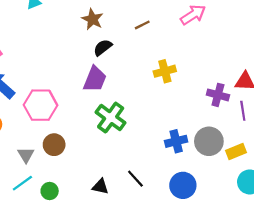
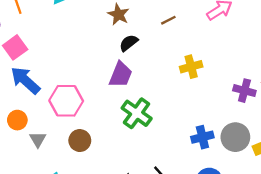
gray triangle: (26, 155) -> (38, 139), moved

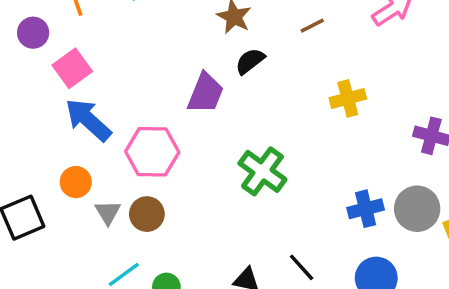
purple trapezoid: (121, 75) -> (206, 93), moved
brown circle: (80, 141) -> (147, 214), moved

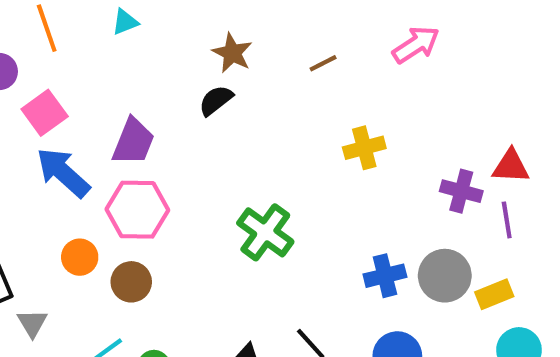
black semicircle: (250, 61) -> (216, 100), moved
purple trapezoid: (206, 93) -> (133, 142), moved
orange circle: (76, 182) -> (80, 257), moved
gray triangle: (108, 212) -> (32, 323), moved

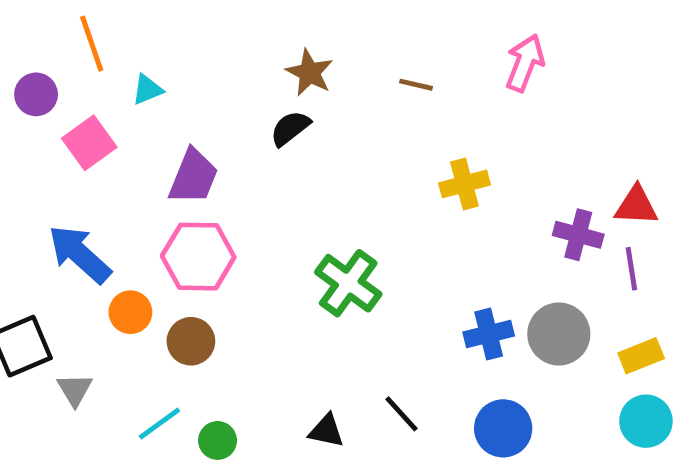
cyan triangle: (125, 22) -> (147, 90), moved
pink arrow: (416, 45) -> (525, 63), turned -36
brown line: (323, 63) -> (416, 85), turned 40
blue arrow: (63, 173) -> (80, 254), moved
yellow rectangle: (494, 294) -> (641, 356), moved

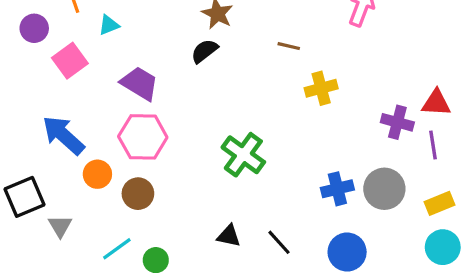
brown line: (416, 85) -> (289, 46), moved
purple trapezoid: (193, 177) -> (140, 83), turned -81
black triangle: (326, 431) -> (229, 236), moved

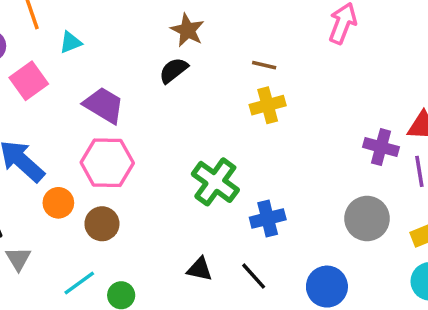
yellow cross: (321, 88) -> (268, 105), moved
blue cross: (337, 189) -> (268, 219), moved

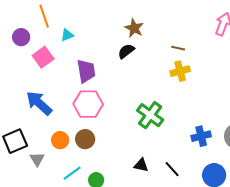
purple trapezoid: (104, 105) -> (86, 71), turned 50
orange circle: (58, 203) -> (60, 140), moved
blue cross: (268, 219) -> (201, 136), moved

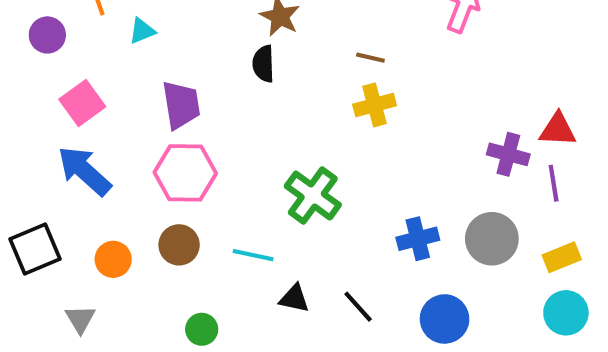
black semicircle: (126, 51) -> (263, 64), turned -54
pink square: (43, 57) -> (82, 103), moved
orange circle: (60, 140) -> (113, 259), moved
gray triangle: (37, 159) -> (80, 319), moved
cyan line: (72, 173) -> (253, 255), moved, turned 48

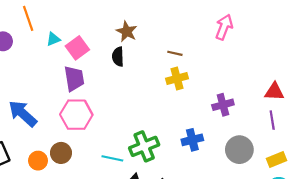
pink square: (82, 103) -> (77, 48), moved
purple cross: (508, 154) -> (223, 105), moved, turned -30
green cross: (313, 196) -> (144, 146), moved, turned 32
blue cross: (418, 239) -> (192, 140), moved
brown circle: (179, 245) -> (61, 153), moved

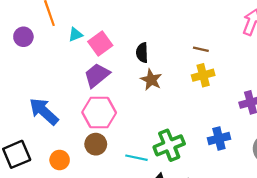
brown star: (127, 31) -> (151, 80), moved
purple trapezoid: (74, 79) -> (97, 75), turned -120
brown circle: (61, 153) -> (96, 144), moved

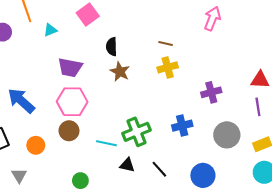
pink square: (100, 44) -> (88, 14), moved
purple trapezoid: (97, 75) -> (70, 67), turned -130

